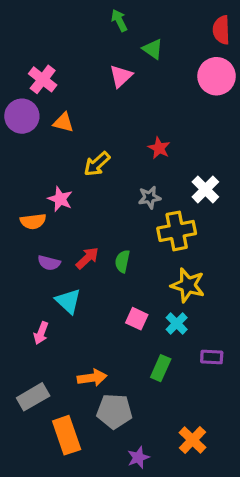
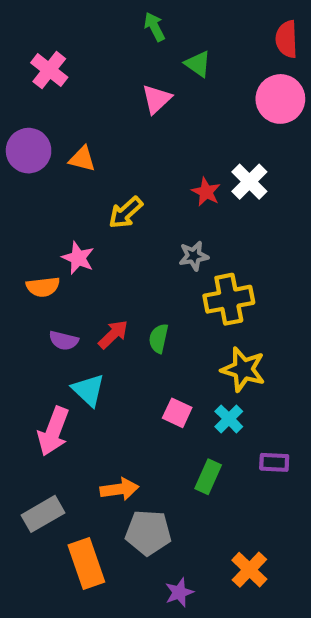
pink cross: (43, 79) -> (49, 70), moved
white cross: (205, 189) -> (249, 182), moved
pink arrow: (41, 333) -> (53, 431), size x1.6

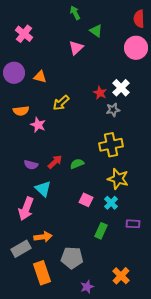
gray star: (194, 256) -> (113, 110), moved
orange semicircle: (43, 287) -> (21, 111), moved
green semicircle: (159, 338) -> (77, 164), turned 56
orange arrow: (119, 489) -> (43, 237), moved

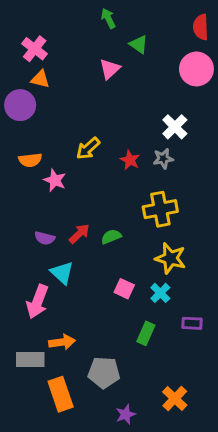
orange triangle: (40, 77) -> (40, 79), moved
red star: (100, 93) -> (130, 160), moved
gray rectangle: (21, 249) -> (30, 359), turned 30

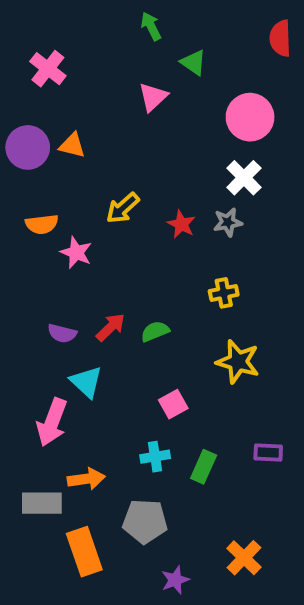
pink circle: (196, 69) -> (250, 117), moved
orange triangle: (40, 79) -> (72, 145), moved
yellow cross: (160, 209) -> (224, 293), size x0.6
pink square: (124, 289) -> (173, 404), turned 36
cyan cross: (160, 293) -> (155, 457), moved, turned 36

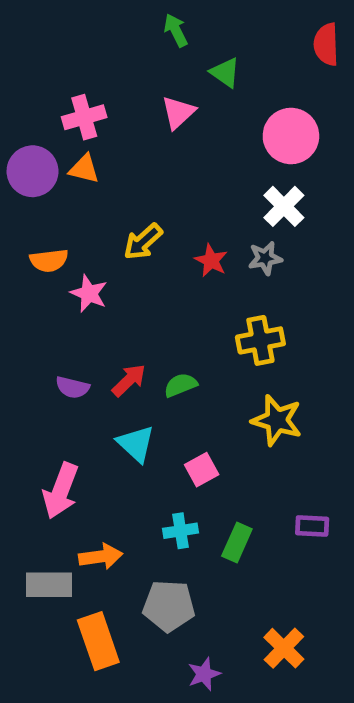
pink cross: (48, 69) -> (84, 117), moved, turned 36
yellow cross: (224, 293) -> (260, 340), size x1.4
cyan triangle: (86, 382) -> (136, 444), moved

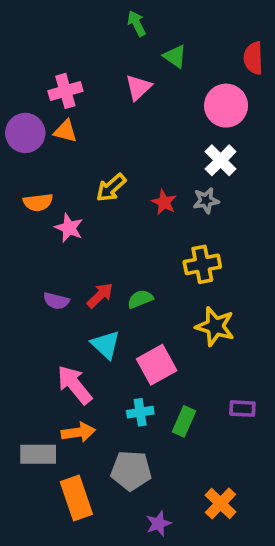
red semicircle: (326, 44) -> (253, 58), moved
pink square: (202, 470) -> (157, 365), size x1.5
pink arrow: (61, 491) -> (75, 385), moved, turned 120

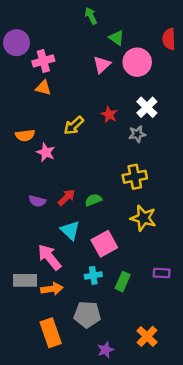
pink triangle: (138, 87) -> (102, 65), moved
pink circle: (226, 106) -> (137, 62), moved
purple circle: (25, 133) -> (17, 43), moved
red star: (164, 202) -> (109, 115), moved
gray rectangle: (38, 454) -> (25, 280), moved

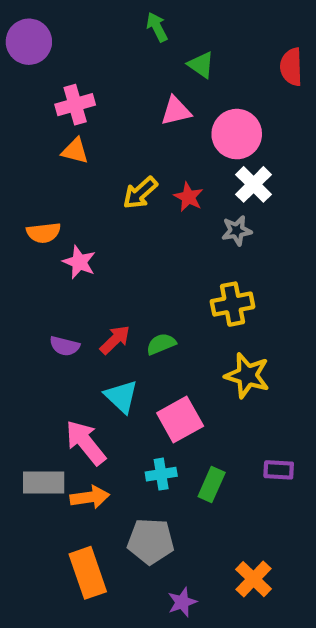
purple circle: (17, 43) -> (29, 42), moved
pink circle: (137, 62) -> (237, 134), moved
pink triangle: (102, 65) -> (176, 111), turned 30
yellow arrow: (74, 126) -> (140, 193), moved

